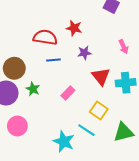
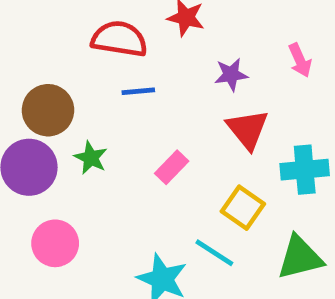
purple star: (84, 53) -> (231, 75), moved
cyan cross: (126, 83) -> (305, 170), moved

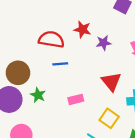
purple star: (231, 75) -> (104, 43), moved
pink rectangle: (172, 167) -> (76, 99), turned 32

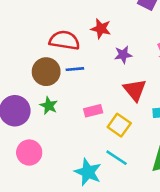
purple star: (104, 43) -> (123, 55), moved
brown circle: (18, 73) -> (46, 72), moved
yellow square: (109, 118) -> (119, 125), moved

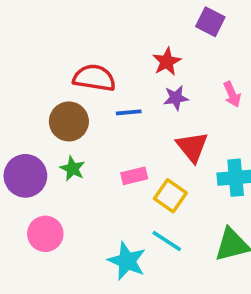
red star: (101, 29) -> (167, 62), moved, turned 30
blue line: (75, 69) -> (129, 112), moved

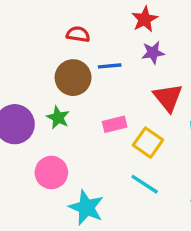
red semicircle: (94, 78) -> (78, 34), size x0.6
brown circle: (69, 121) -> (73, 78), moved
pink circle: (45, 234) -> (51, 173), moved
cyan star: (127, 261) -> (86, 208), moved

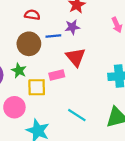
purple star: (153, 53) -> (72, 27), moved
red triangle: (168, 98) -> (76, 57), moved
yellow square: (148, 143) -> (37, 87), moved, turned -36

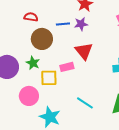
red semicircle: (32, 15) -> (31, 17), moved
blue line: (53, 36) -> (63, 24), moved

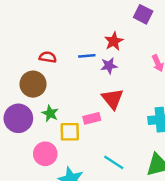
blue line: (63, 24) -> (87, 56), moved
brown circle: (42, 39) -> (33, 84), moved

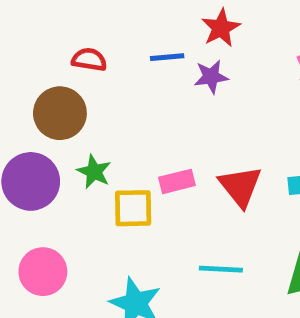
red triangle: (113, 99) -> (240, 186), moved
pink circle: (45, 154) -> (43, 272), moved
cyan line: (114, 162) -> (221, 269), turned -30

